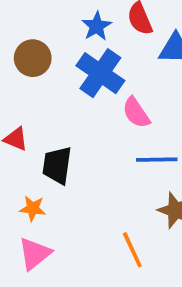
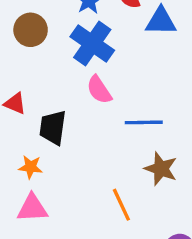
pink semicircle: (136, 113) -> (99, 90), moved
pink triangle: (35, 254) -> (32, 208), turned 36

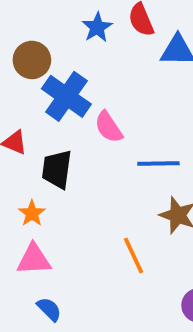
blue cross: (92, 44) -> (66, 96), moved
orange star: (31, 167) -> (32, 213), turned 30

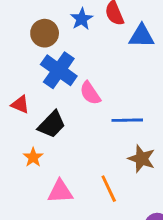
brown circle: (32, 60) -> (45, 33), moved
black trapezoid: (57, 169) -> (52, 124), turned -144
pink triangle: (34, 259) -> (60, 192), moved

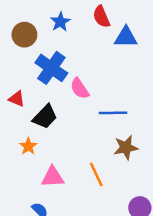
blue star: (82, 19) -> (60, 22), moved
brown circle: (45, 33) -> (24, 35), moved
brown star: (142, 159) -> (126, 148), turned -30

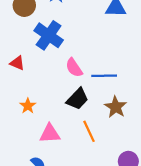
pink semicircle: (80, 89) -> (74, 68), moved
black trapezoid: (45, 117) -> (77, 99), moved
brown star: (126, 148) -> (116, 107), turned -30

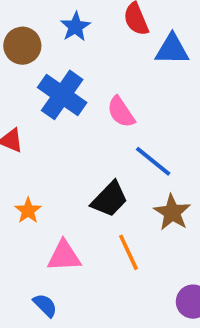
pink semicircle: (74, 68) -> (121, 112), moved
blue line: (104, 76) -> (153, 161), turned 40

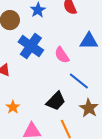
blue triangle: (172, 49) -> (89, 41), moved

